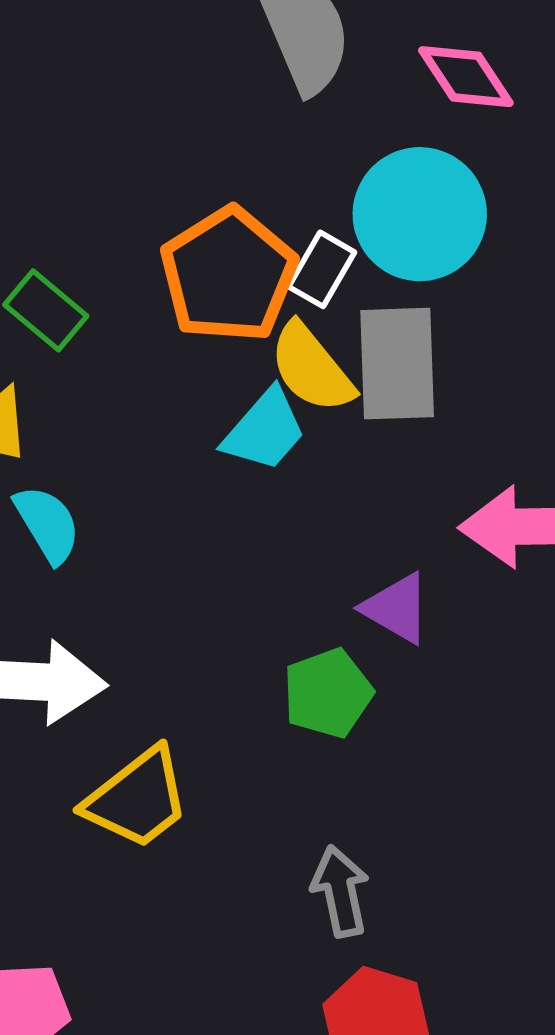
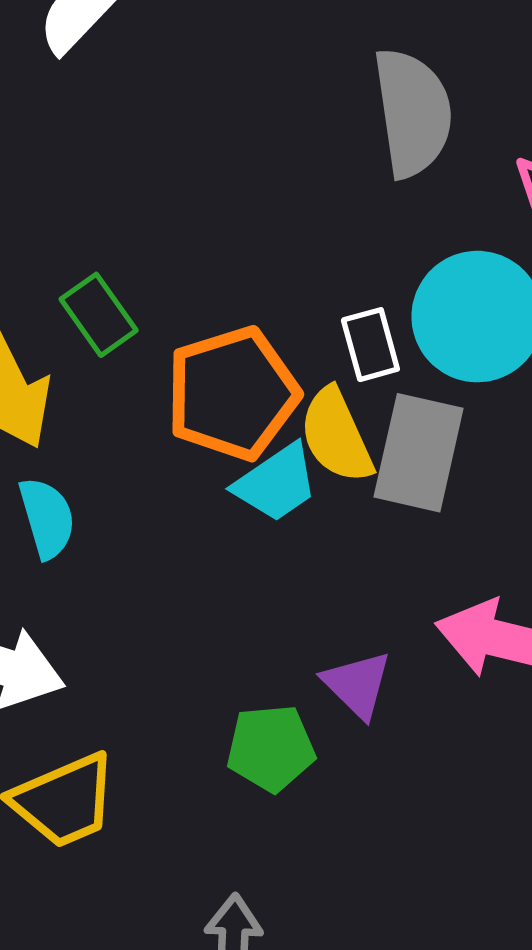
white rectangle: (322, 269) -> (370, 345), turned -60
orange pentagon: (229, 275) -> (232, 393), moved

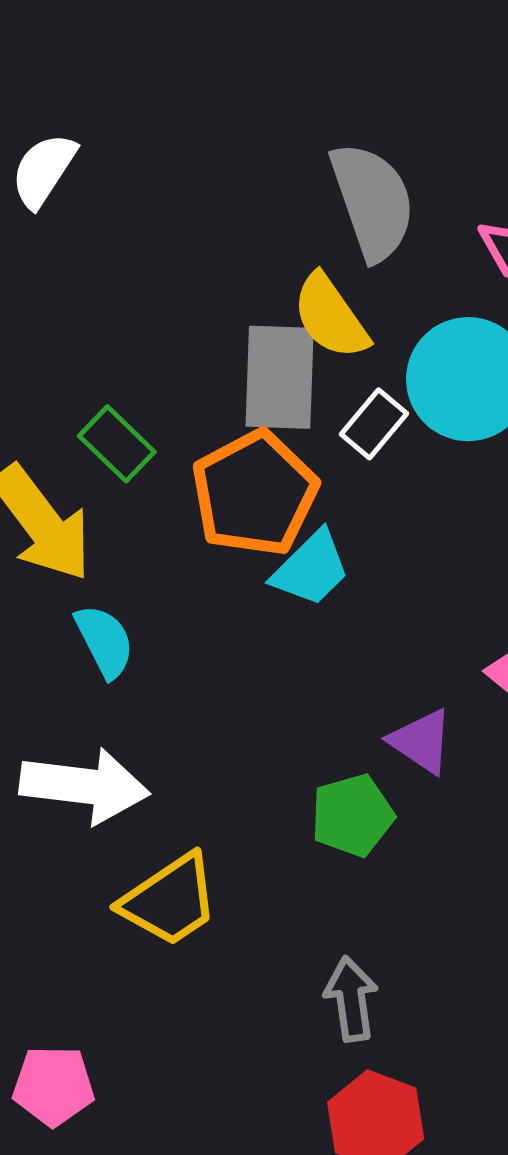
white rectangle: (370, 345) -> (374, 424), turned 66
yellow semicircle: (336, 436) -> (330, 317), moved
gray rectangle: (419, 453) -> (280, 377), moved

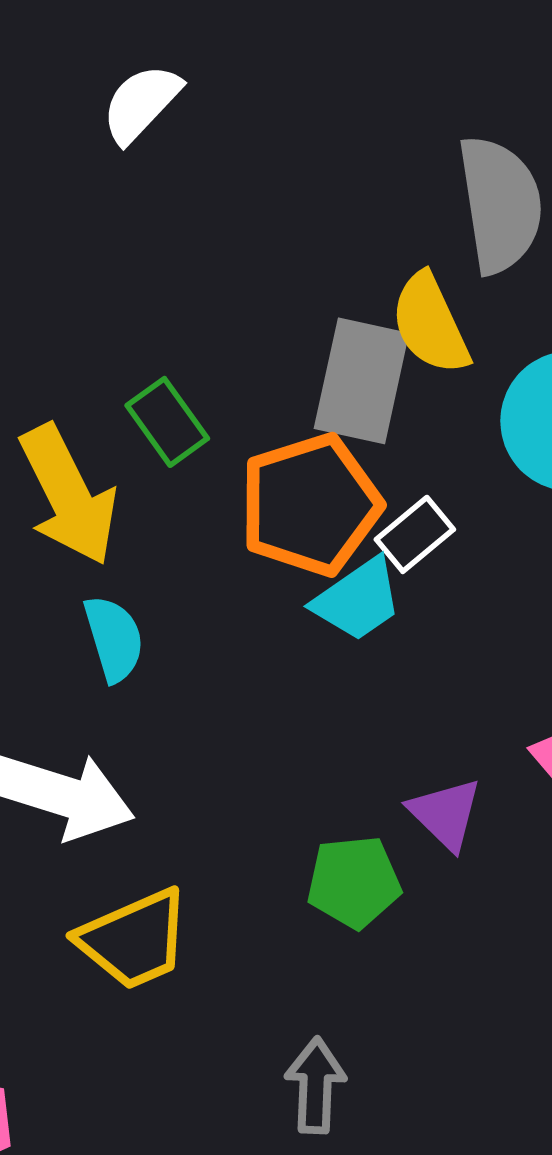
white rectangle: (374, 424) -> (415, 534), moved

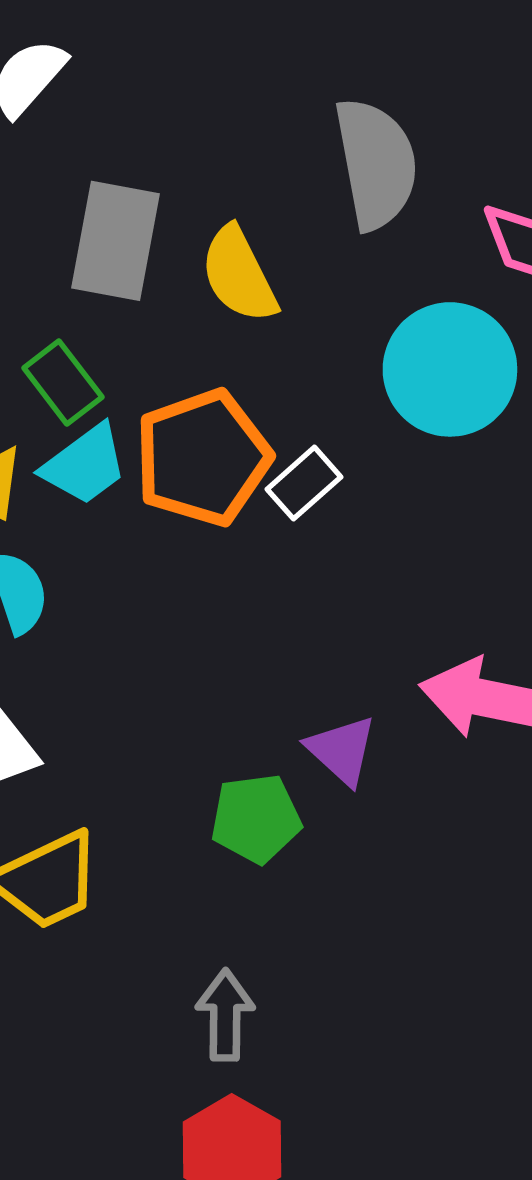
yellow semicircle: (430, 324) -> (239, 275), moved
gray rectangle: (361, 381) -> (115, 241), moved
cyan trapezoid: (358, 600) -> (85, 465), moved

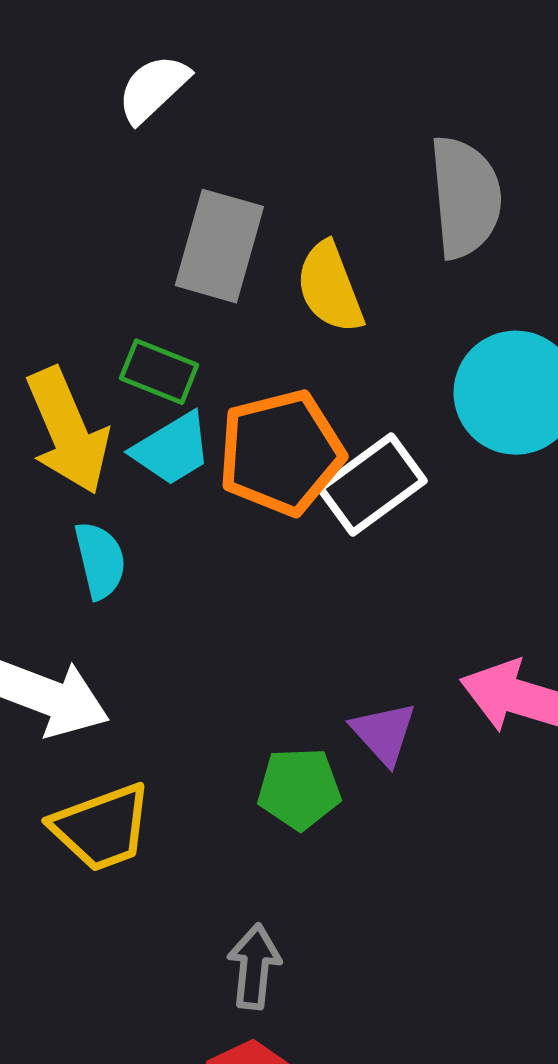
green rectangle: (63, 383) -> (159, 372), turned -36
white rectangle: (304, 483) -> (372, 485), size x1.5

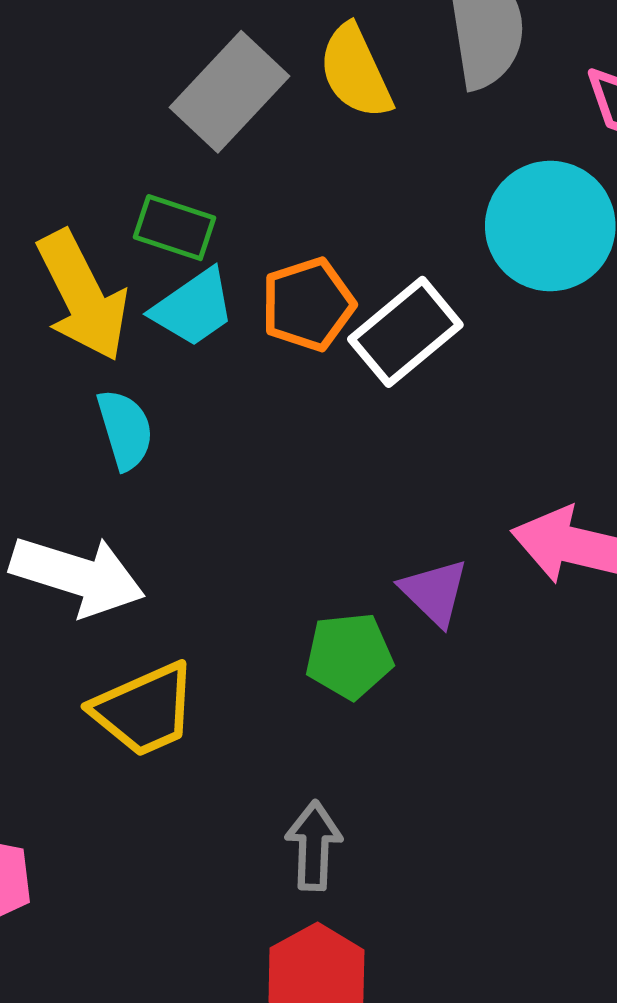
gray rectangle: (219, 246) -> (230, 92), turned 31
yellow semicircle: (330, 287) -> (355, 72), moved
orange pentagon: (281, 453) -> (308, 304), size x0.7

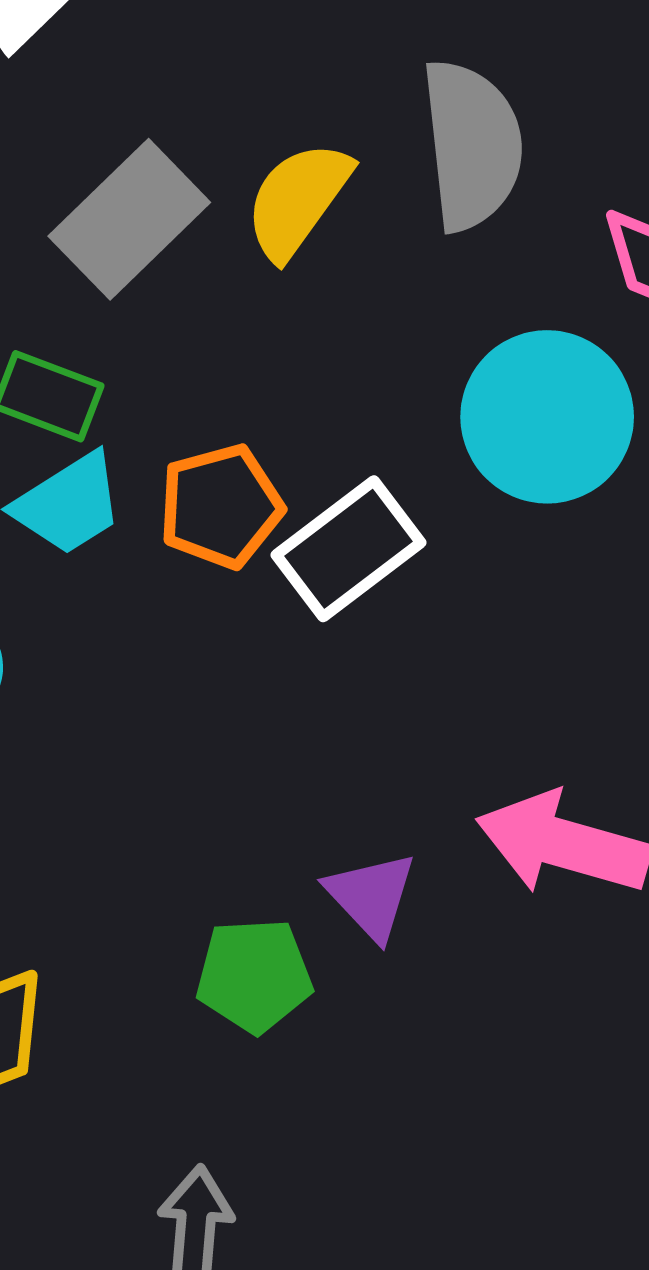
yellow semicircle: (355, 72) -> (298, 200), turned 58

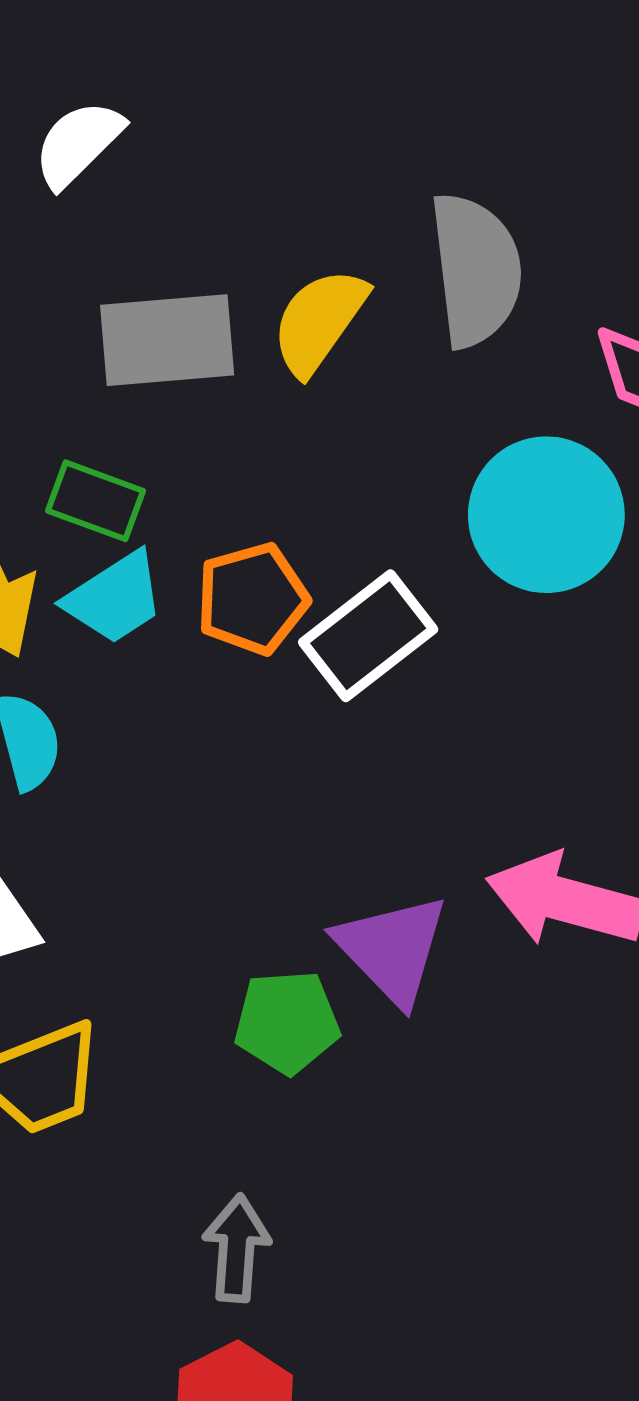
gray rectangle: (129, 219) -> (167, 340), turned 40
purple triangle: (371, 896) -> (392, 949), size x1.4

